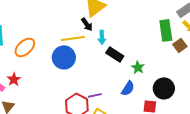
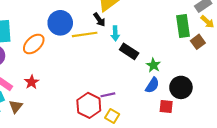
blue circle: (64, 57) -> (60, 23), moved
red star: (14, 79) -> (32, 82), moved
blue semicircle: (128, 88) -> (152, 85), moved

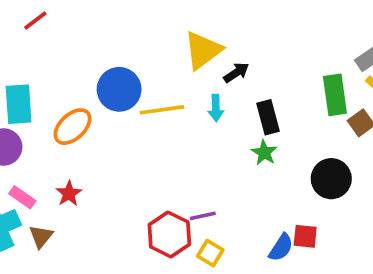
black arrow: (99, 20) -> (236, 73), moved, turned -88
black rectangle: (129, 51) -> (268, 117), moved, turned 42
green star: (153, 65) -> (264, 153), moved
blue semicircle: (152, 85) -> (281, 248), moved
black circle: (181, 87) -> (331, 179), moved

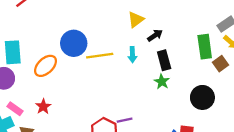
yellow triangle: (203, 50) -> (136, 20), moved, size x0.7
black arrow: (236, 73) -> (155, 35), moved

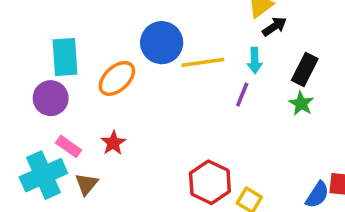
black arrow: (155, 35) -> (274, 27), moved
black rectangle: (164, 60) -> (305, 69), turned 42
purple line: (125, 120) -> (242, 95), moved, turned -56

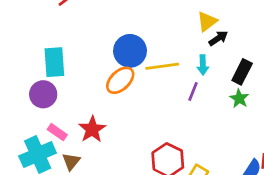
orange ellipse: (117, 78) -> (120, 80), moved
red star: (113, 143) -> (92, 129), size x1.4

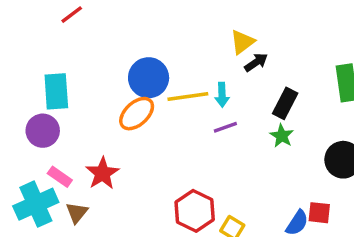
cyan arrow: (203, 65) -> (222, 95), moved
purple line: (193, 91) -> (225, 127), turned 48

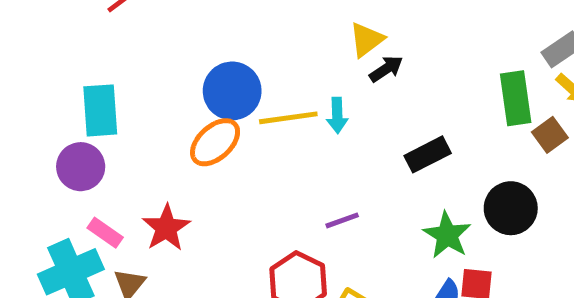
black rectangle: (285, 103) -> (428, 154), moved, turned 36
purple line: (225, 127) -> (342, 220), moved
green star: (282, 136) -> (447, 235), moved, size x1.4

